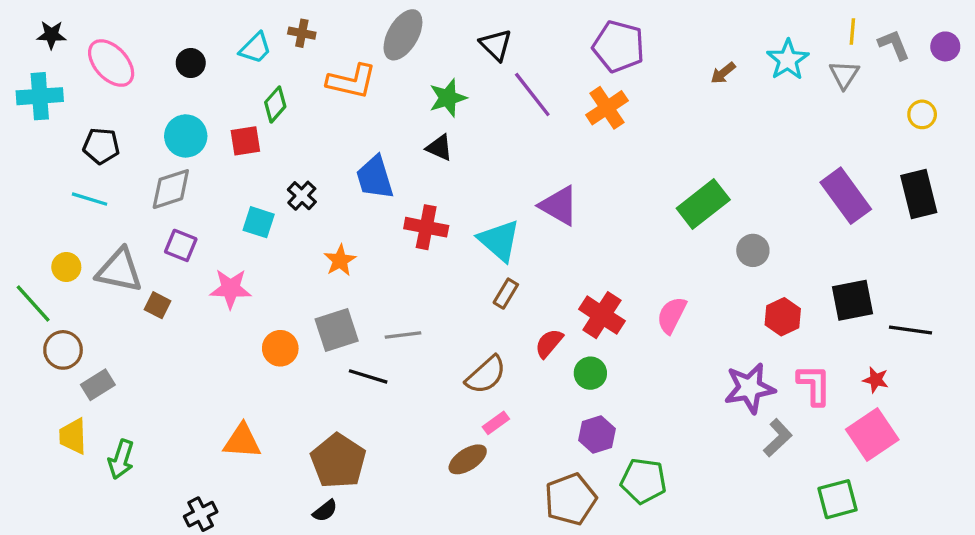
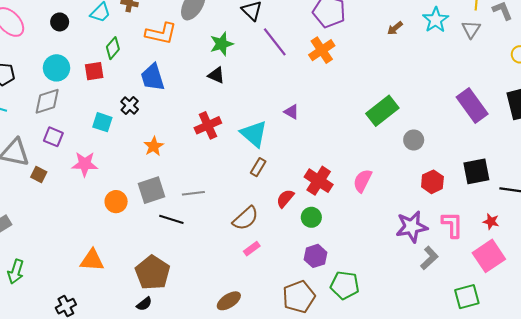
blue trapezoid: (375, 177) -> (153, 77), moved
purple triangle: (559, 206) -> (291, 112), size x0.6
red cross: (426, 227) -> (208, 125), turned -35
brown ellipse: (468, 459) -> (229, 301), moved

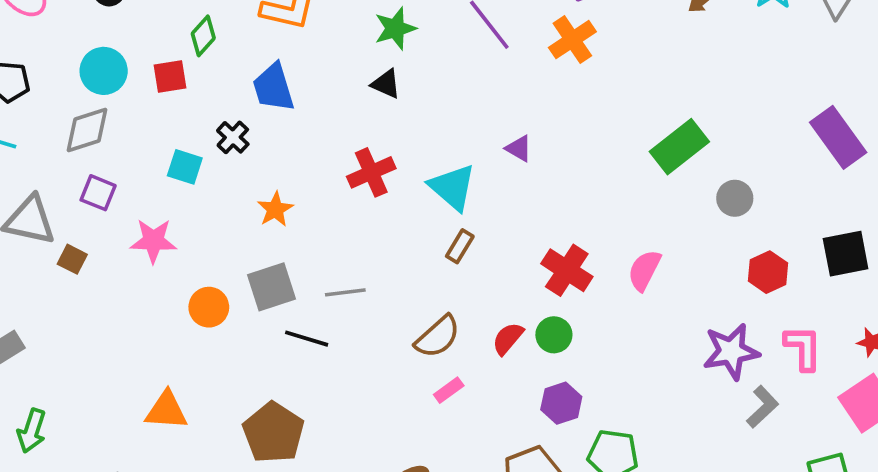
red semicircle: (285, 198) -> (508, 339), moved

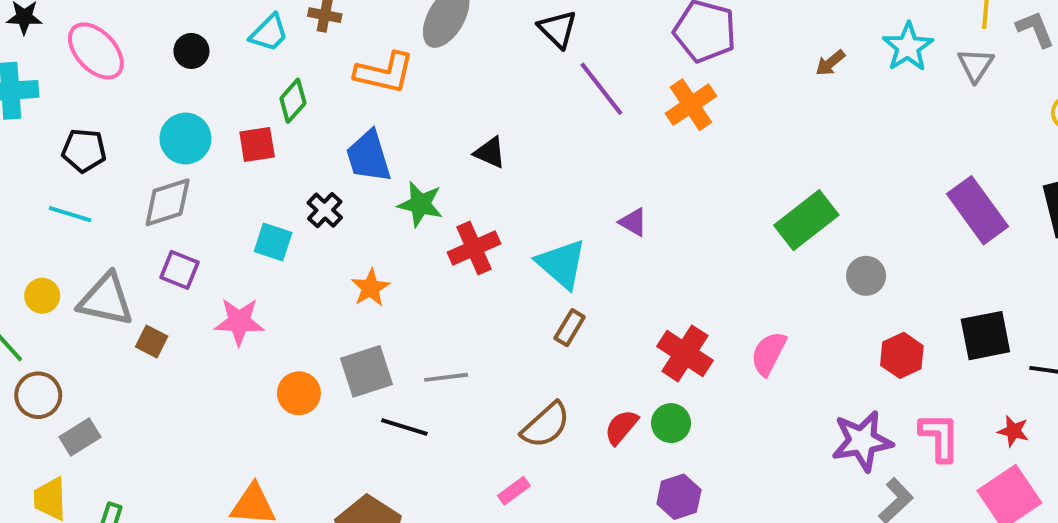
green star: (395, 28) -> (420, 204), moved, turned 30
pink rectangle: (449, 390) -> (514, 491), moved

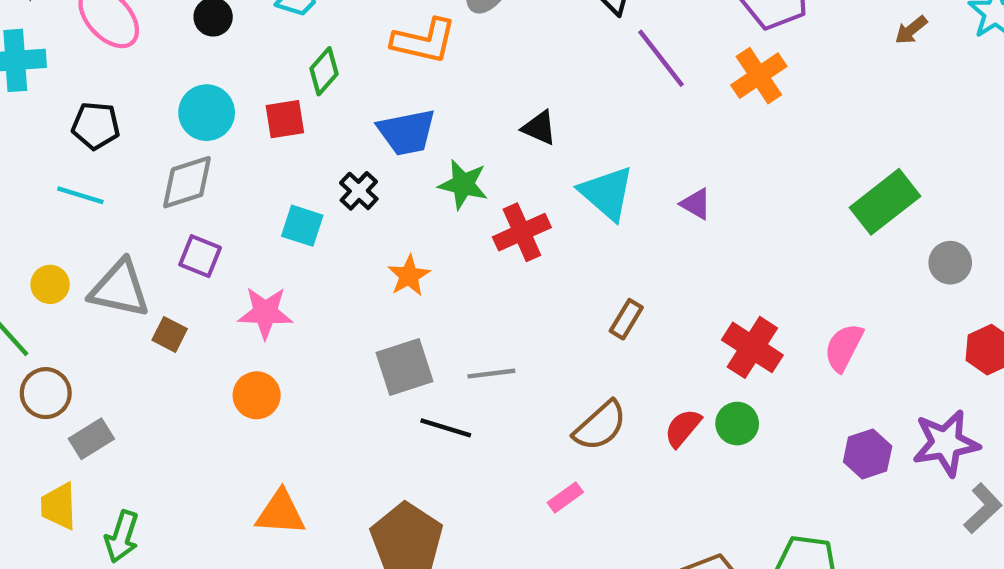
blue trapezoid: (369, 156) -> (407, 132), turned -84
cyan triangle: (562, 264) -> (607, 193), moved
orange circle: (299, 393) -> (257, 395), moved
purple hexagon: (679, 497) -> (868, 454), moved

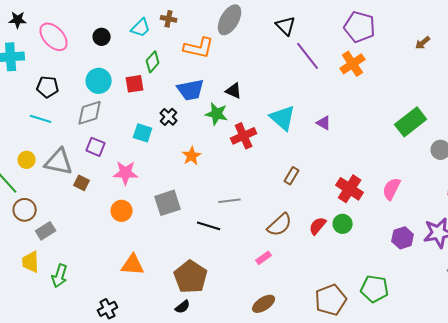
black triangle: (539, 128) -> (234, 91), moved
gray square: (404, 367) -> (168, 203), moved

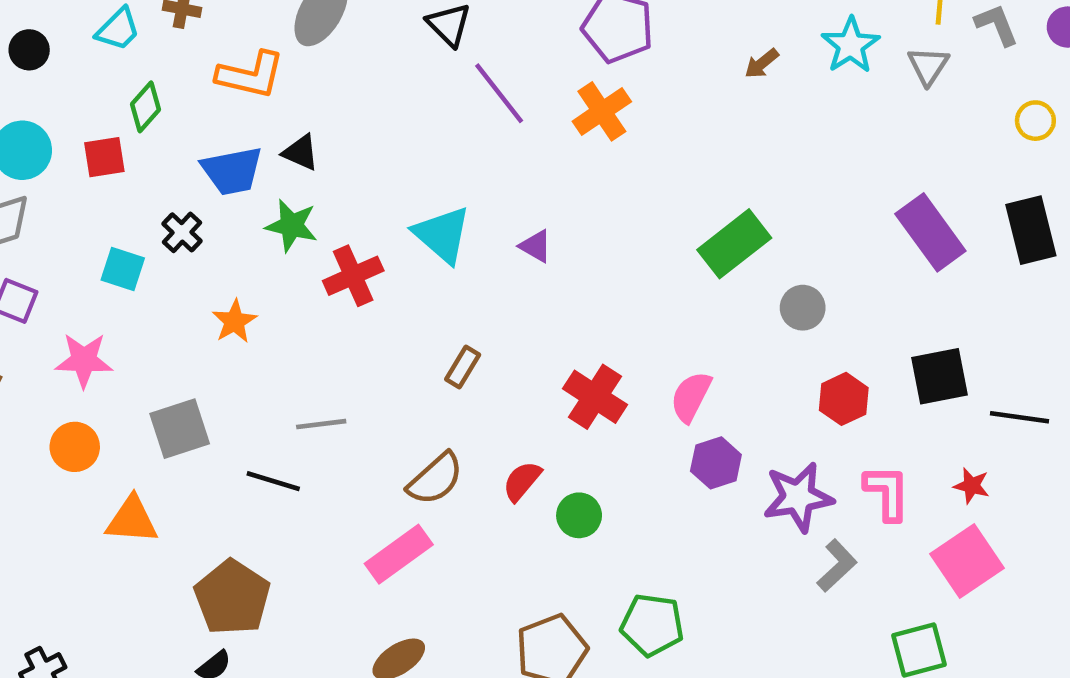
black triangle: (234, 91) -> (301, 153), moved
green circle: (343, 224) -> (579, 515), moved
purple hexagon: (403, 238) -> (716, 463), moved
pink rectangle: (264, 258) -> (399, 554), size x1.8
orange triangle: (133, 265) -> (132, 520), moved

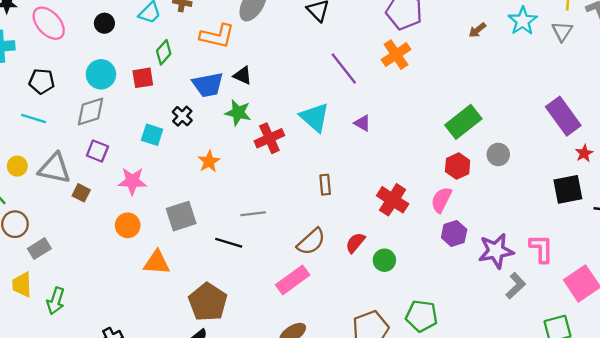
purple line: (499, 93) -> (344, 69), moved
brown rectangle: (463, 367) -> (325, 185), turned -36
red hexagon: (844, 399) -> (458, 166), moved
red star: (972, 486) -> (584, 153), moved, turned 30

